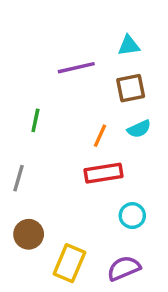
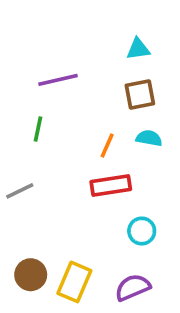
purple line: (76, 68) -> (58, 80), moved
cyan semicircle: (139, 129) -> (149, 138), turned -145
gray line: (18, 178) -> (20, 191), turned 48
brown circle: (29, 234) -> (31, 275), moved

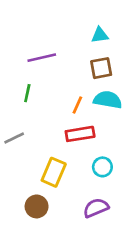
cyan semicircle: (149, 138) -> (108, 100), size x1.5
brown circle: (31, 275) -> (37, 206), moved
yellow rectangle: (74, 282) -> (54, 172), moved

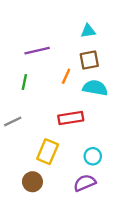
orange line: (77, 105) -> (66, 76), moved
cyan circle: (102, 167) -> (93, 156), moved

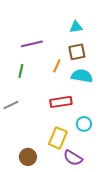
yellow rectangle: (48, 152) -> (58, 138), moved
cyan circle: (93, 156) -> (84, 124), moved
purple semicircle: (85, 183) -> (73, 158), turned -126

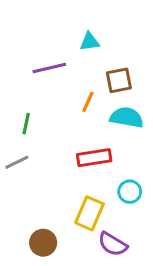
cyan triangle: (76, 27) -> (90, 42), moved
green line: (21, 71) -> (26, 124), moved

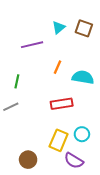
cyan triangle: (90, 42) -> (59, 27), turned -32
brown square: (119, 80) -> (84, 28), moved, turned 30
cyan circle: (130, 192) -> (82, 134), moved

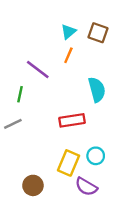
purple line: (32, 45) -> (38, 69), moved, turned 50
orange line: (58, 67) -> (68, 55), moved
cyan semicircle: (83, 77) -> (97, 90), turned 65

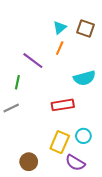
cyan semicircle: (97, 90) -> (84, 78), turned 90

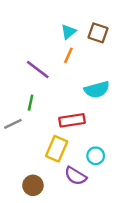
green line: (17, 82) -> (31, 103), moved
yellow rectangle: (60, 142) -> (57, 149), moved
purple semicircle: (75, 163) -> (76, 176), moved

